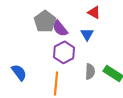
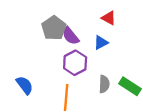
blue triangle: (87, 34) -> (101, 43), turned 32

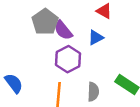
gray semicircle: (104, 84) -> (93, 92), moved

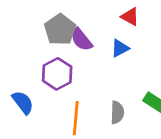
purple hexagon: (68, 59) -> (57, 74), moved

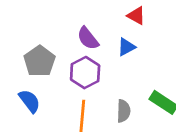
gray pentagon: (60, 30) -> (40, 61), moved
purple hexagon: (57, 74) -> (85, 73), moved

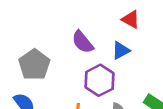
purple hexagon: (85, 73) -> (100, 80), moved

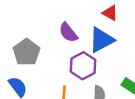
blue triangle: (121, 51) -> (101, 40), size x1.6

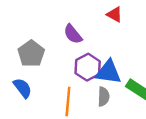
blue triangle: (101, 40) -> (108, 72), moved, turned 36

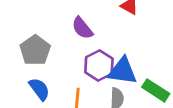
blue semicircle: (23, 88) -> (39, 89), moved

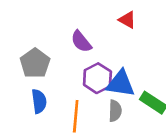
blue semicircle: (39, 89) -> (39, 101), turned 30

